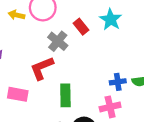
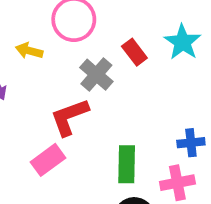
yellow arrow: (17, 15) -> (29, 51), moved
pink rectangle: (18, 94) -> (48, 160), moved, turned -48
green rectangle: (65, 95) -> (127, 164), moved

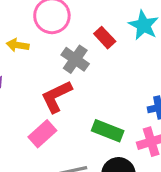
green rectangle: (127, 164) -> (108, 131), turned -64

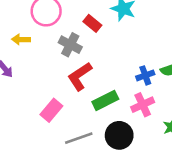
red L-shape: (56, 96) -> (80, 76), moved
green rectangle: (108, 131) -> (105, 100), turned -40

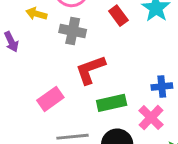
gray cross: (70, 45) -> (73, 31), moved, turned -30
pink cross: (143, 105) -> (151, 118), turned -35

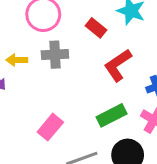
yellow arrow: (36, 14) -> (17, 60), moved
red L-shape: (90, 70) -> (118, 65), moved

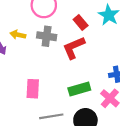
red L-shape: (118, 65) -> (74, 48), moved
pink rectangle: (50, 127) -> (33, 89), turned -48

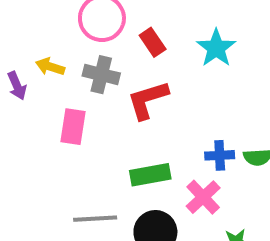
red rectangle: (81, 22) -> (153, 42), moved
pink rectangle: (33, 89) -> (73, 127), moved

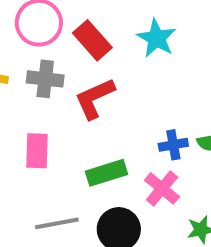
red rectangle: (153, 42) -> (92, 40), size x1.4
pink rectangle: (73, 127) -> (37, 151), moved

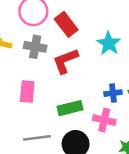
cyan star: (156, 38) -> (109, 43), moved
pink cross: (162, 188) -> (104, 120), turned -30

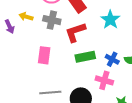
blue cross: (113, 93) -> (112, 59), turned 32
green rectangle: (70, 108) -> (85, 57), moved

